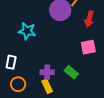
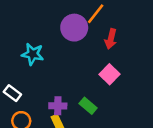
pink square: (88, 47) -> (110, 74), turned -35
white rectangle: (11, 62) -> (12, 93), turned -64

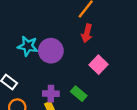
purple circle: (74, 28) -> (51, 51), moved
red arrow: (111, 39) -> (87, 33), moved

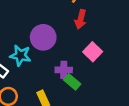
cyan star: (28, 46) -> (20, 55), moved
purple cross: (51, 94) -> (64, 70), moved

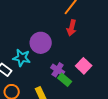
pink square: (93, 52) -> (84, 66), moved
purple cross: (64, 70) -> (58, 70), turned 32

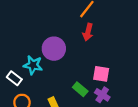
pink square: (84, 66) -> (101, 74), turned -35
purple cross: (58, 70) -> (102, 95), moved

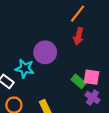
green rectangle: (80, 89) -> (79, 81), moved

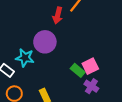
red arrow: (79, 36) -> (58, 15), moved
pink square: (91, 77) -> (90, 66), turned -35

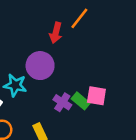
pink square: (90, 66) -> (96, 96), turned 35
purple cross: (91, 86) -> (62, 102), moved

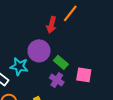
green rectangle: (81, 101) -> (61, 62), moved

